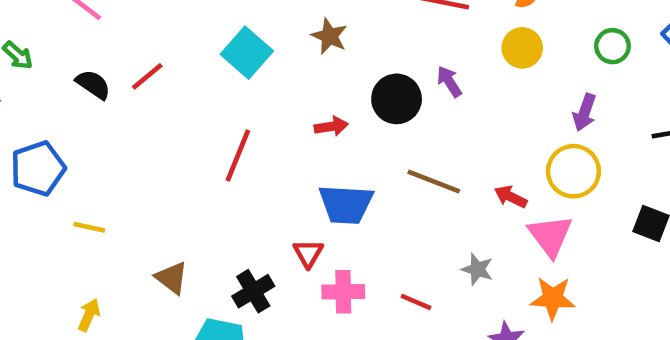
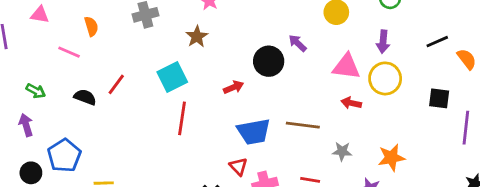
brown star: (329, 36) -> (197, 37), moved, turned 30
cyan square: (247, 53) -> (172, 77), moved, turned 36
brown line: (434, 181) -> (303, 125), moved
pink triangle: (550, 236) -> (346, 67), moved, turned -32

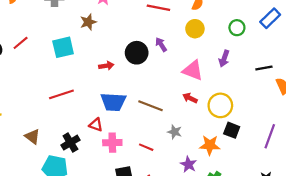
yellow circle: (385, 78) -> (220, 105), moved
black square: (439, 98) -> (232, 130), moved
red line: (182, 118) -> (61, 94), moved, turned 50
red triangle: (238, 167) -> (96, 125), turned -40

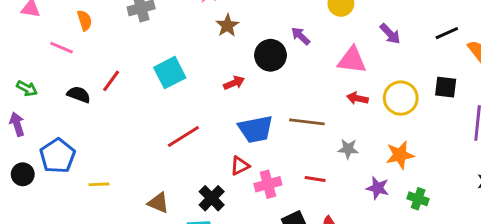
brown star: (88, 22) -> (227, 25), moved
purple arrow: (224, 59) -> (390, 34), turned -49
red triangle: (96, 125) -> (240, 166), turned -32
black square: (232, 130) -> (446, 87), moved

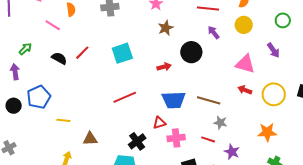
purple arrow: (301, 36) -> (214, 32), moved
green arrow: (27, 88) -> (25, 49), turned -80
gray star: (348, 149) -> (220, 123), moved
purple star: (378, 188) -> (232, 152), moved
brown triangle: (158, 203) -> (90, 139), moved, turned -35

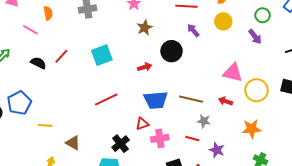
purple arrow: (273, 50) -> (255, 37), moved
pink triangle: (245, 64) -> (233, 73), moved
red arrow: (245, 90) -> (226, 101), moved
brown triangle: (90, 139) -> (73, 143), turned 35

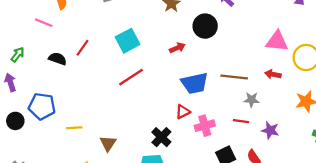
red line: (106, 99) -> (131, 77), moved
blue pentagon: (19, 103) -> (42, 106), turned -30
brown triangle: (73, 143) -> (108, 143), turned 42

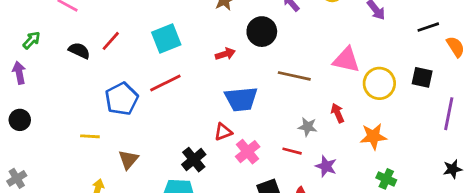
red arrow: (273, 74) -> (338, 113), moved, turned 49
brown line: (234, 77) -> (294, 76), moved
blue pentagon: (42, 106) -> (122, 99), moved, turned 30
pink cross: (205, 126) -> (248, 152), turned -30

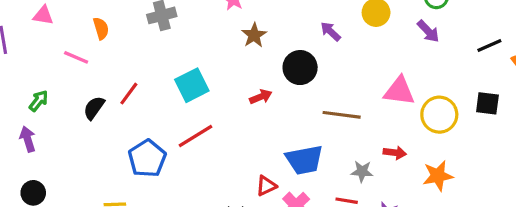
black semicircle: (79, 51) -> (94, 108), turned -75
blue trapezoid: (241, 99) -> (304, 160), moved
red arrow: (338, 113) -> (395, 153), turned 126

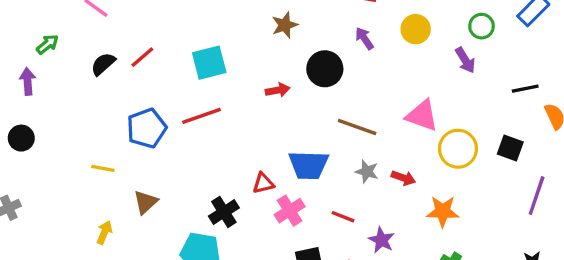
gray star: (362, 171) -> (367, 172), moved

